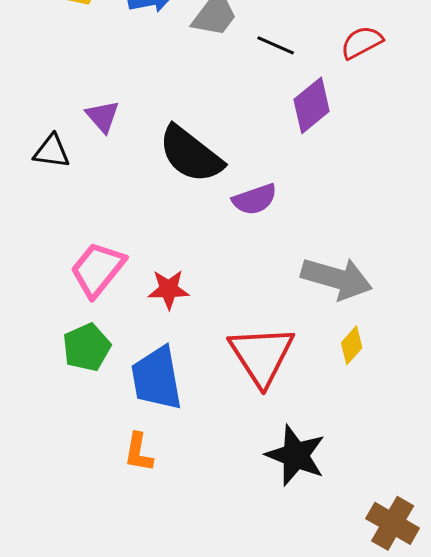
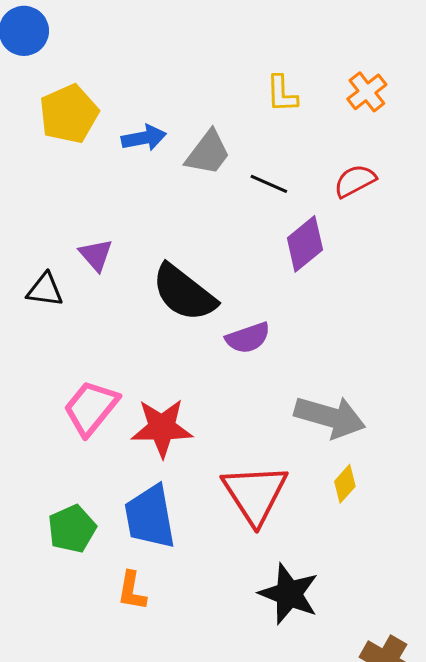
red star: (169, 289) -> (162, 428), size x1.5
green pentagon: (87, 347) -> (72, 529), moved

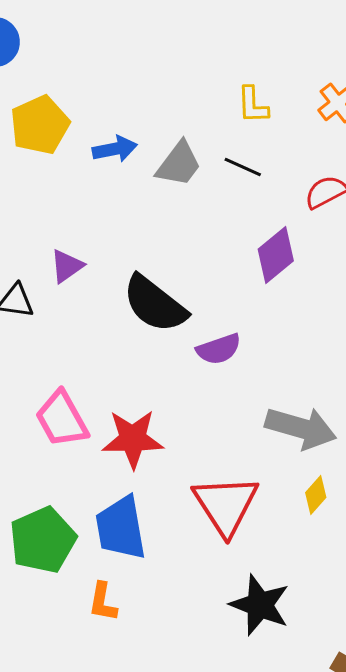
black line: (269, 184) -> (243, 167), moved
purple triangle: (96, 255) -> (67, 266), turned 36
pink trapezoid: (91, 408) -> (62, 419), turned -68
green pentagon: (72, 529) -> (43, 540), size x1.4

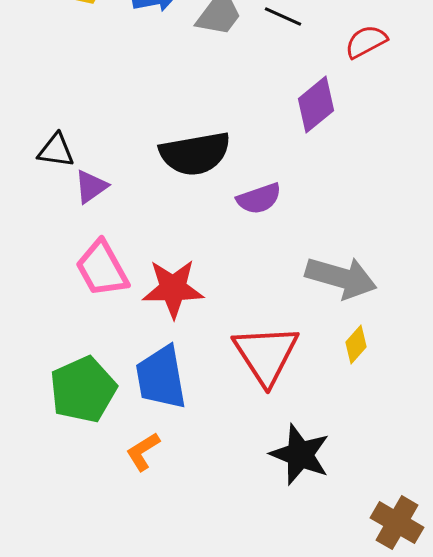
purple triangle: (67, 266) -> (91, 187), moved
black semicircle: (155, 304) -> (195, 154), turned -48
orange L-shape: (103, 602) -> (143, 452), turned 48

